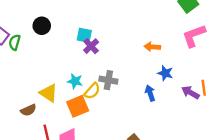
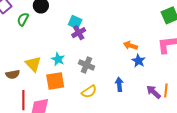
green semicircle: (15, 42) -> (23, 19), moved
blue star: (165, 73) -> (139, 61), moved
yellow semicircle: (92, 91) -> (89, 92), moved

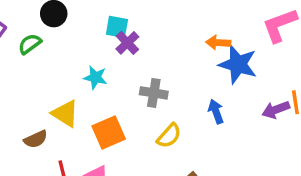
green semicircle: (23, 19) -> (30, 44), turned 40
cyan star: (58, 59) -> (95, 77), moved
blue star: (139, 61) -> (238, 64), size x1.6
purple arrow: (154, 92) -> (276, 110), turned -49

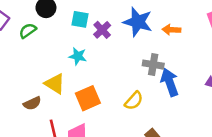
cyan square: (117, 27) -> (80, 19), moved
blue star: (238, 64) -> (138, 22), moved
gray cross: (154, 93) -> (153, 65), moved
blue arrow: (216, 111) -> (170, 82), size x1.5

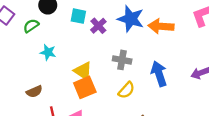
orange arrow: (171, 30) -> (161, 26), size x1.5
cyan star: (78, 56) -> (48, 52), moved
gray cross: (153, 65) -> (122, 60), moved
yellow triangle: (55, 84) -> (83, 71), moved

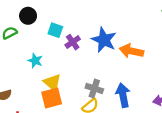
cyan star: (48, 52) -> (35, 61), moved
gray cross: (122, 60) -> (94, 88), moved

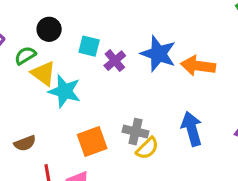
cyan star: (35, 61) -> (65, 91), size x1.5
yellow triangle: (52, 82) -> (43, 73), moved
gray cross: (94, 88) -> (135, 132), moved

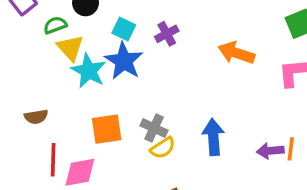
blue star: (158, 54) -> (124, 61), moved
purple cross: (115, 61) -> (167, 34), moved
orange arrow: (198, 66) -> (236, 53), moved

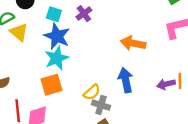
orange arrow: (236, 53) -> (133, 43), moved
cyan star: (89, 71) -> (57, 58), moved, turned 30
gray cross: (154, 128) -> (101, 105), moved

